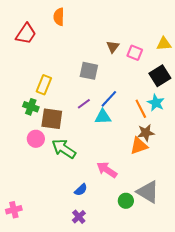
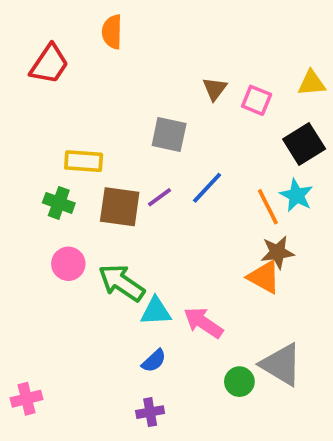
yellow rectangle: (44, 85) -> (84, 161), turned 72
cyan triangle: (103, 117) -> (156, 311), moved
brown square: (52, 119) -> (120, 207), moved
orange triangle: (139, 146) -> (264, 277), turned 48
purple cross: (79, 217) -> (150, 412), turned 32

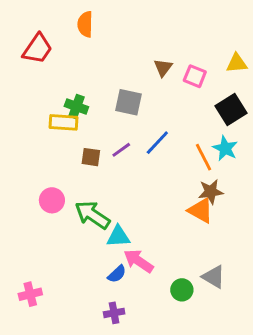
green cross: (59, 203) -> (76, 107), moved
brown square: (120, 207) -> (91, 157), size x0.6
pink arrow: (203, 323) -> (139, 261), moved
gray triangle: (281, 365) -> (214, 277), size x0.7
pink cross: (26, 399) -> (30, 294), moved

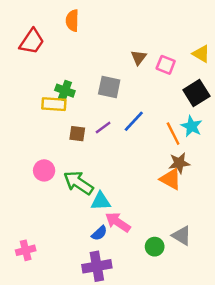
yellow triangle: (237, 63) -> (201, 54), turned 36
purple cross: (114, 313) -> (97, 266), size x1.6

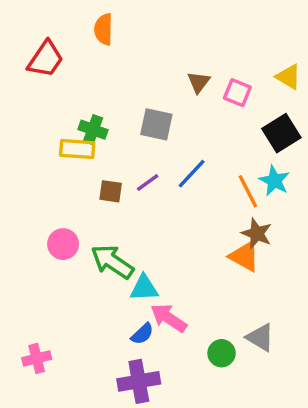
brown star: (179, 163) -> (257, 234), turned 30

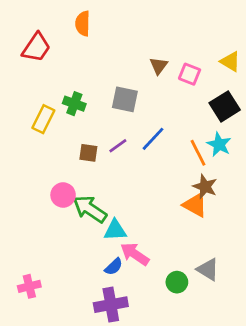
yellow rectangle: (77, 149) -> (43, 119), moved, turned -68
pink circle: (63, 244) -> (63, 195), moved

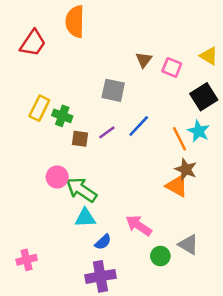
orange semicircle: (83, 24) -> (75, 22), size x1.4
green cross: (74, 104) -> (62, 116), moved
cyan triangle: (115, 230) -> (85, 218), moved
pink arrow: (135, 254) -> (139, 225), moved

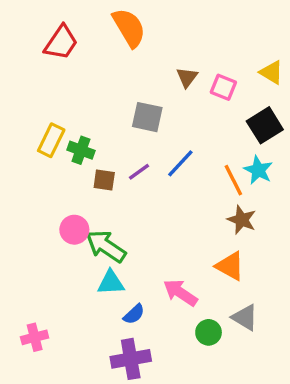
orange semicircle: (75, 22) -> (129, 28), moved, turned 148
red trapezoid: (33, 43) -> (61, 43), moved
orange triangle: (177, 186) -> (230, 266), moved

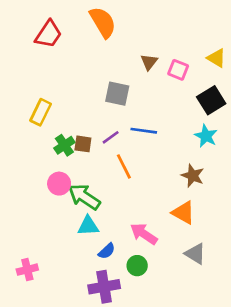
green cross: (81, 150) -> (64, 145), moved, turned 36
blue line: (180, 163) -> (144, 131), turned 55
orange line: (233, 180) -> (124, 166), moved
green circle: (209, 332) -> (137, 266), moved

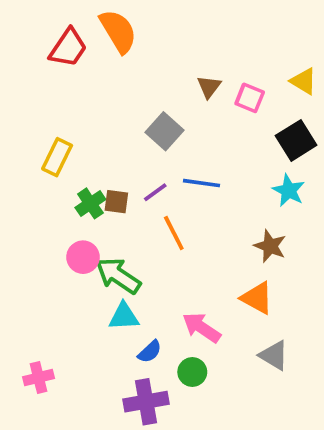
orange semicircle: (103, 22) -> (118, 31), moved
gray square: (117, 94) -> (165, 131), turned 30

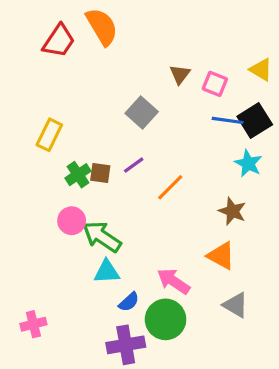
blue line: (202, 183) -> (228, 120), moved
orange line: (174, 233) -> (170, 187), moved, turned 72
green circle: (192, 372) -> (166, 319), size x1.6

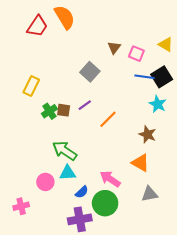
pink circle: (72, 221) -> (45, 182), moved
gray triangle: (236, 305) -> (150, 194), turned -42

